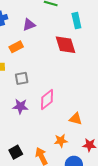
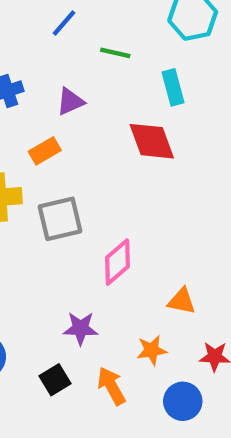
gray square: (22, 78) -> (60, 219), size x1.5
purple star: (20, 106) -> (81, 328), moved

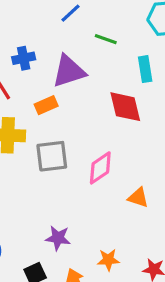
purple triangle: (70, 102) -> (69, 71), size x1.6
pink diamond: (117, 262) -> (100, 168), moved
orange triangle: (182, 301) -> (138, 198), moved

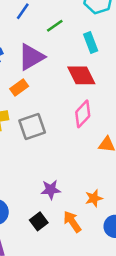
green line: (106, 39) -> (55, 26), turned -42
pink diamond: (100, 168) -> (83, 114), moved

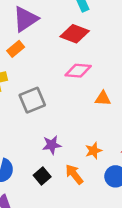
red diamond: (81, 75) -> (75, 34), turned -40
pink diamond: (83, 114) -> (78, 71), turned 55
gray square: (32, 126) -> (32, 100), moved

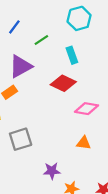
pink diamond: (78, 71) -> (86, 109), moved
purple star: (52, 145) -> (52, 171), moved

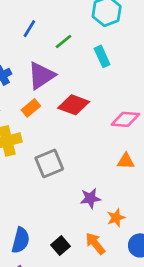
red diamond: (63, 83) -> (74, 105), moved

